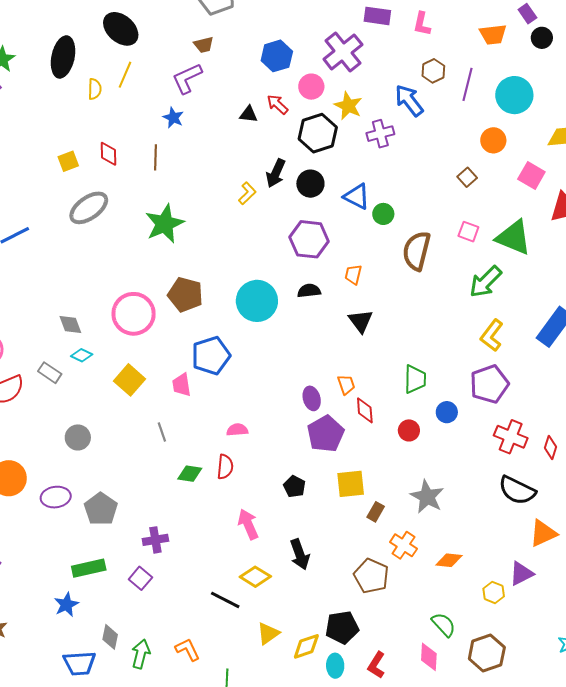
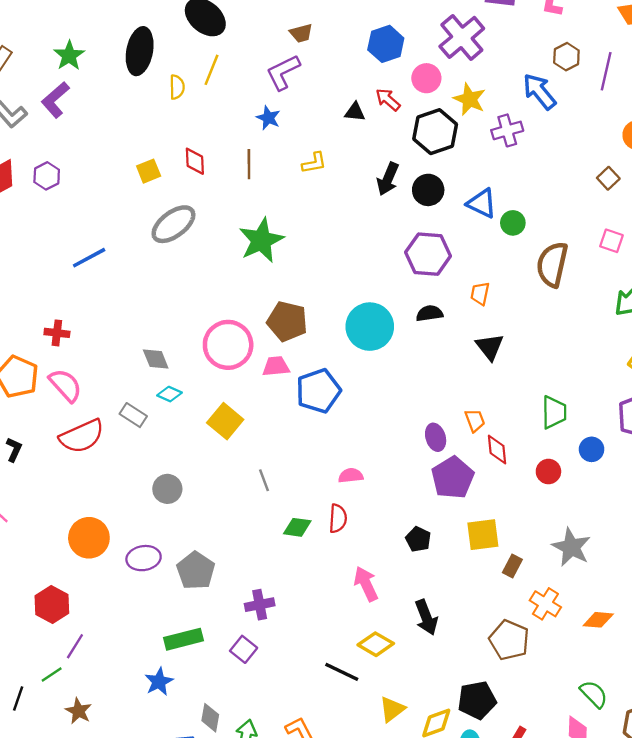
yellow L-shape: (247, 193) -> (314, 163), moved, turned 35
pink trapezoid: (182, 385) -> (276, 366), moved, turned 95

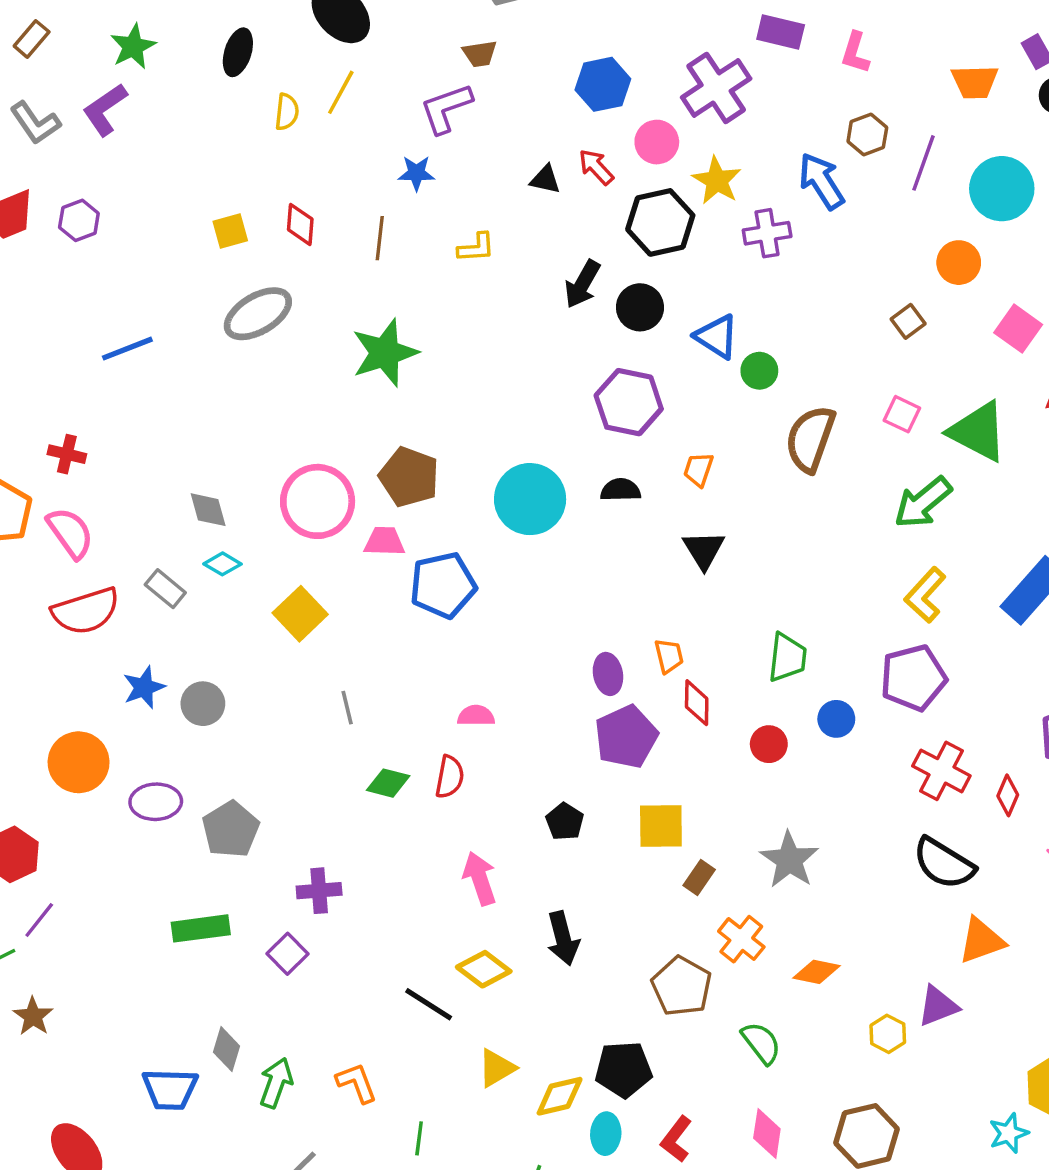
black ellipse: (140, 51) -> (238, 52), size x0.7
blue star: (268, 118) -> (416, 173), turned -30
blue star: (159, 682) -> (144, 687), moved
green semicircle: (594, 694) -> (761, 1043), moved

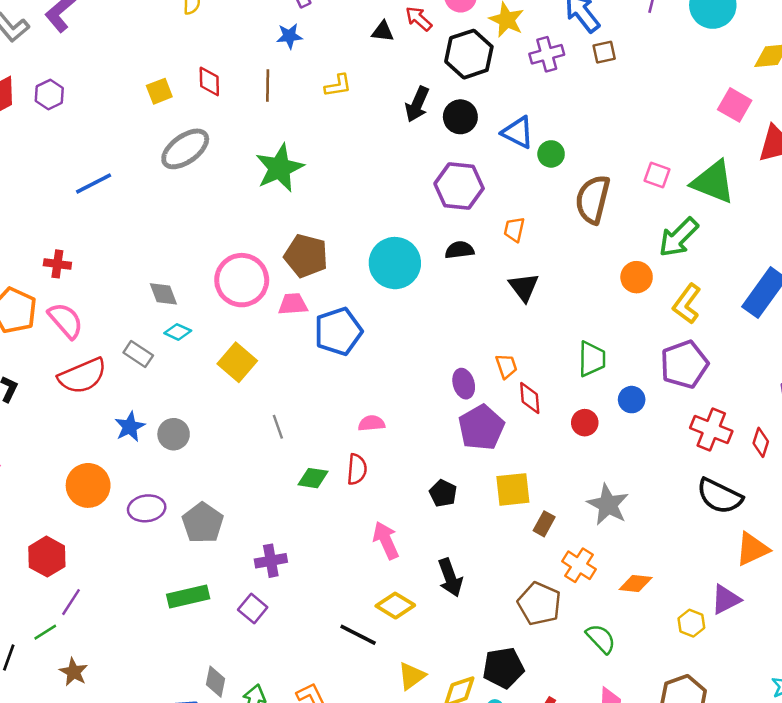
orange circle: (959, 263) -> (637, 277), moved
brown square: (908, 321) -> (604, 52), moved, turned 30

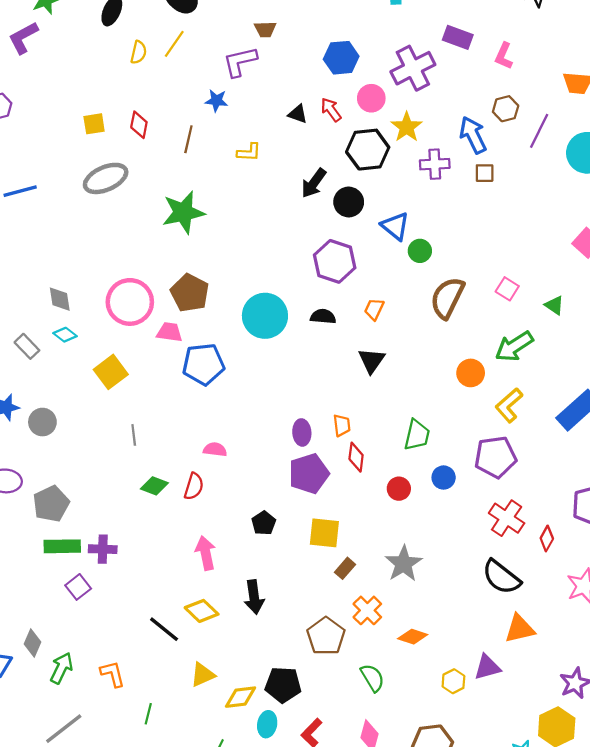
green triangle: (713, 182) -> (554, 305), size x0.5
green rectangle: (188, 596) -> (62, 546), moved

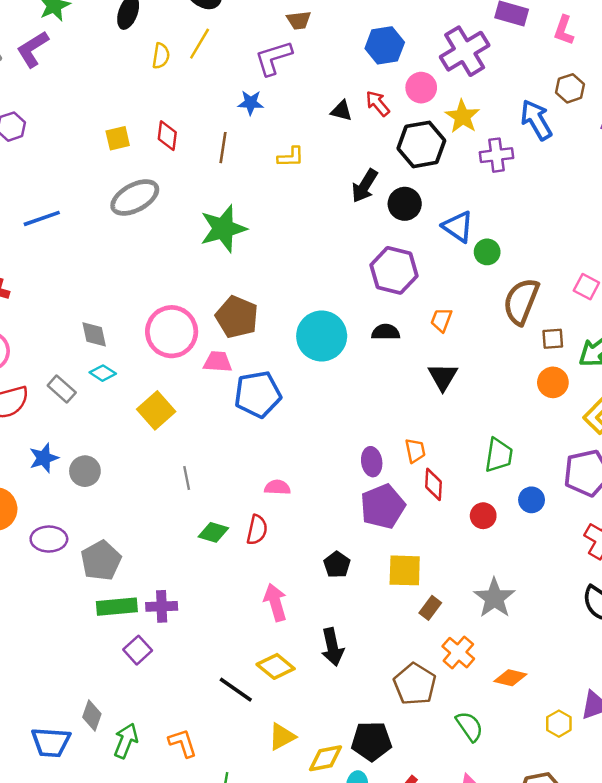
brown square: (485, 173) -> (553, 339), moved

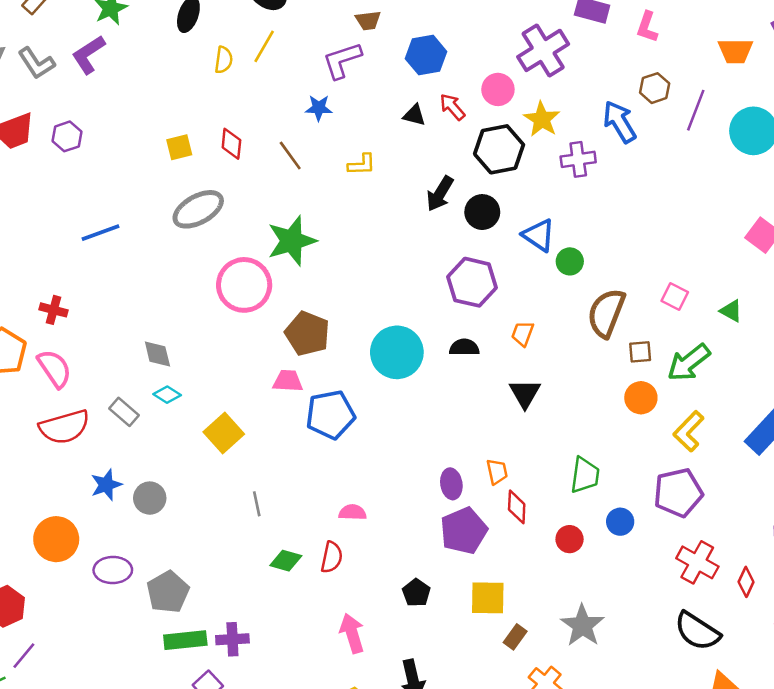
blue hexagon: (385, 45) -> (426, 55), moved
brown line: (223, 148) -> (290, 156), turned -44
pink circle: (172, 332) -> (244, 285), moved

